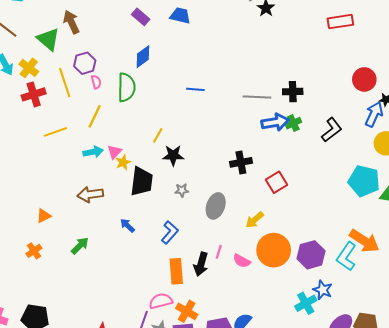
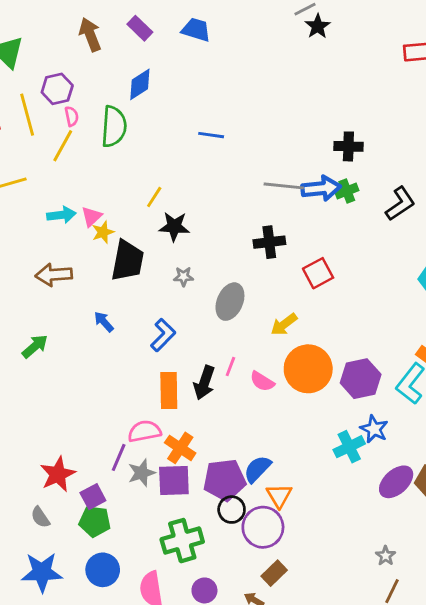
brown arrow: (71, 22) -> (90, 35), moved
gray line: (257, 97) -> (284, 186), moved
yellow line: (95, 116) -> (63, 146), moved

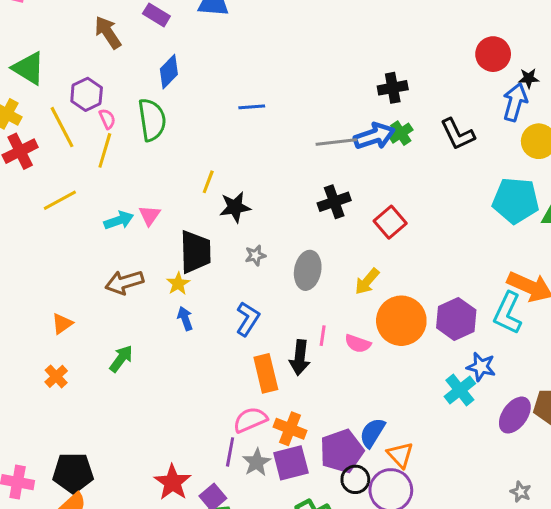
black L-shape: (400, 204) -> (457, 134), turned 111
yellow star: (103, 232) -> (178, 284), moved
blue arrow: (104, 322) -> (185, 319), turned 35

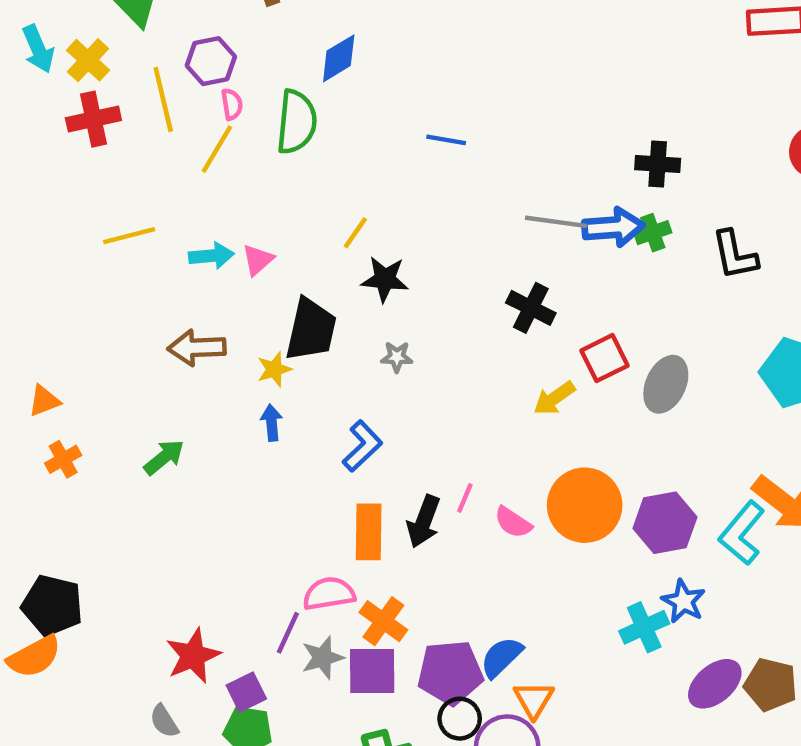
yellow line: (60, 200) -> (129, 236), moved
black cross: (334, 202) -> (531, 308), turned 32
gray ellipse: (308, 270) -> (666, 384), moved
yellow arrow: (367, 281) -> (554, 398), moved
orange triangle: (62, 324) -> (44, 401), moved

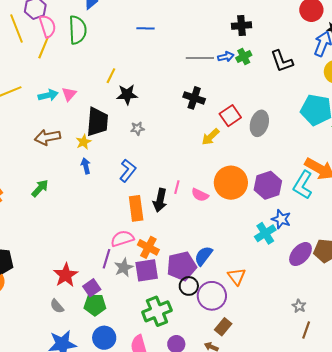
pink semicircle: (232, 104) -> (47, 26), size x1.6
blue arrow: (613, 227) -> (226, 57), size x0.6
orange triangle: (534, 700) -> (237, 277), moved

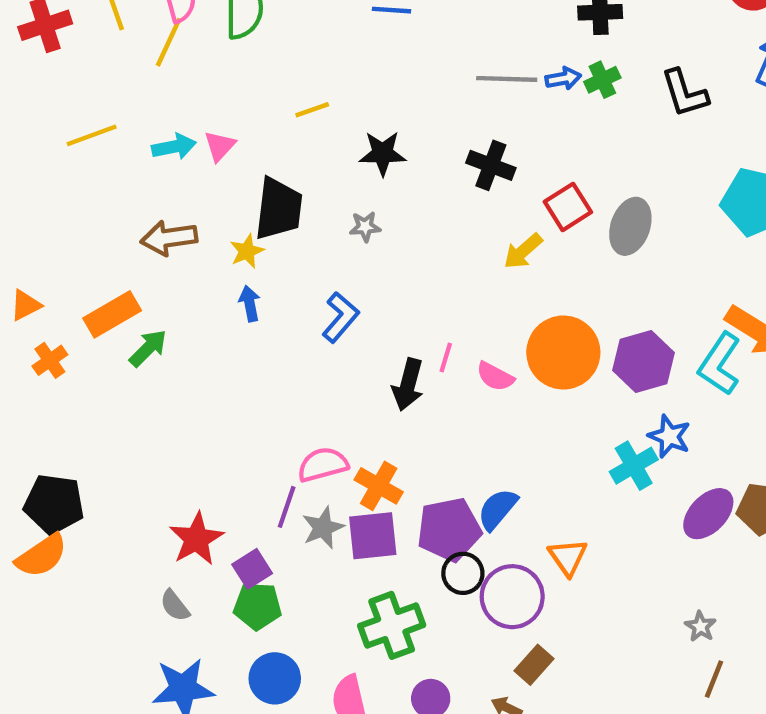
yellow line: (111, 76) -> (312, 110), turned 42
black star: (127, 95) -> (383, 153), moved
orange rectangle: (136, 208) -> (112, 314), moved, turned 65

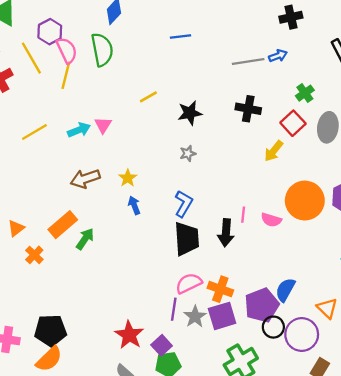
green cross: (602, 80) -> (305, 93), moved
black trapezoid: (279, 209) -> (187, 239), moved

